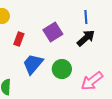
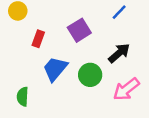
blue line: (86, 17) -> (119, 12), turned 48
black arrow: (86, 38) -> (119, 53), moved

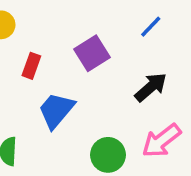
green circle: (90, 75) -> (108, 155), moved

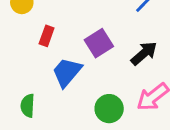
purple square: (92, 53) -> (99, 43), moved

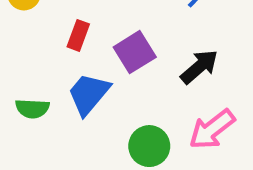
red rectangle: (47, 36) -> (78, 35), moved
green semicircle: (28, 106) -> (32, 108), moved, turned -90

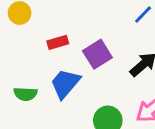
red rectangle: (78, 35) -> (58, 42), turned 54

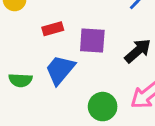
purple square: (97, 54) -> (92, 41), turned 36

